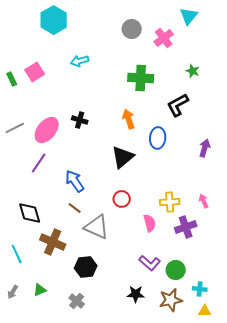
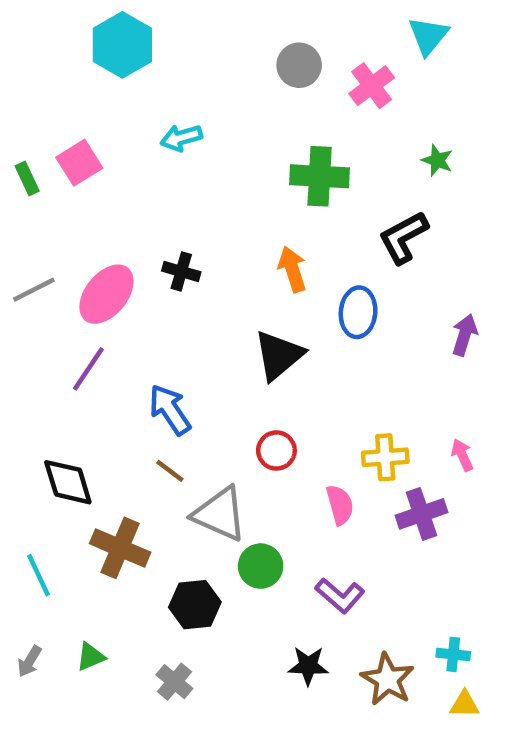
green circle: (176, 270) -> (261, 566), moved
brown star: (171, 300) -> (387, 679), turned -30

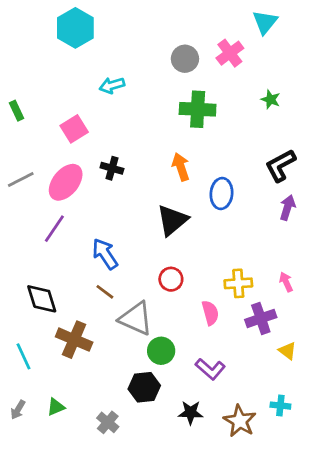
gray circle: (299, 65) -> (185, 59), moved
pink square: (79, 163) -> (74, 129), moved
black L-shape: (403, 237) -> (280, 165), moved
black hexagon: (195, 605) -> (144, 387), moved
yellow triangle: (465, 704) -> (287, 351), moved, turned 36

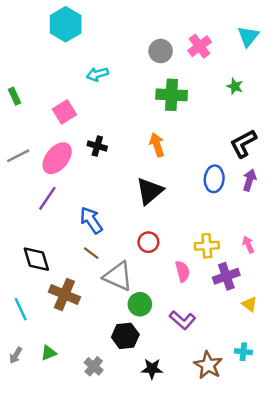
cyan triangle: (265, 22) -> (248, 36), moved
blue ellipse: (221, 194) -> (214, 179), moved
black star: (191, 413) -> (152, 369), moved

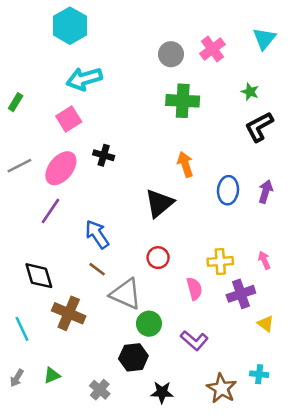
cyan arrow: (97, 74) -> (84, 79), moved, size x1.5
green rectangle: (15, 96) -> (16, 102), turned 56
black L-shape: (243, 144) -> (259, 127), moved
orange arrow: (157, 145) -> (185, 164), moved

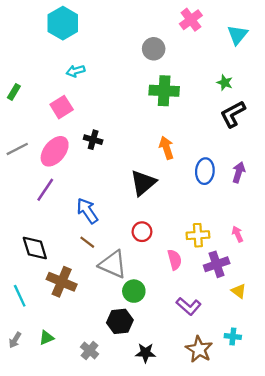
pink cross: (212, 49) -> (191, 20), moved
cyan arrow: (84, 79) -> (76, 71), size x0.6
purple L-shape: (194, 340) -> (189, 306), moved

